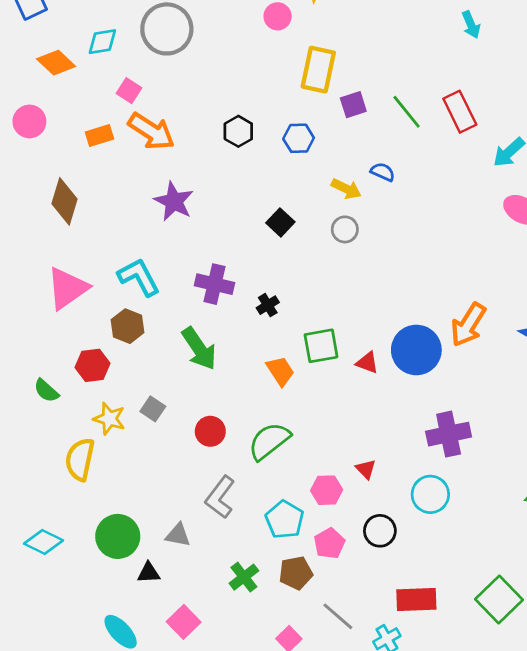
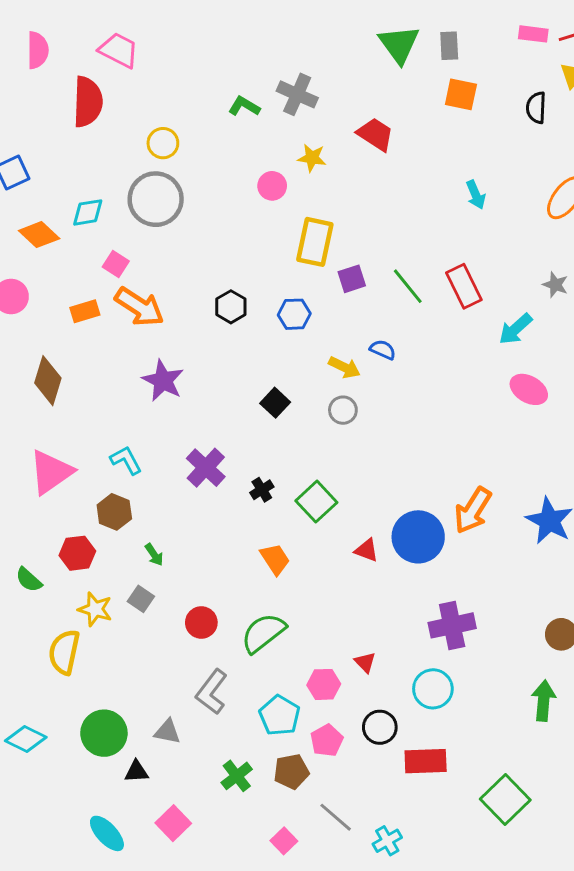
cyan L-shape: (139, 277) -> (126, 460), size x0.7
purple cross: (214, 284) -> (206, 468), turned 30
green square: (321, 346) -> (316, 502), moved, turned -33
green arrow: (199, 349) -> (154, 555), moved, size x0.5
red rectangle: (416, 599) -> (426, 761), moved

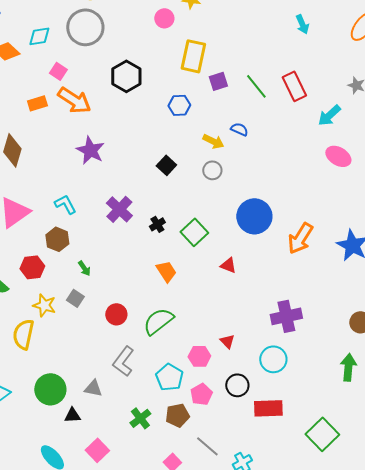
black hexagon: (231, 307) -> (126, 76), moved, size x1.4
blue circle: (418, 537) -> (254, 216), moved

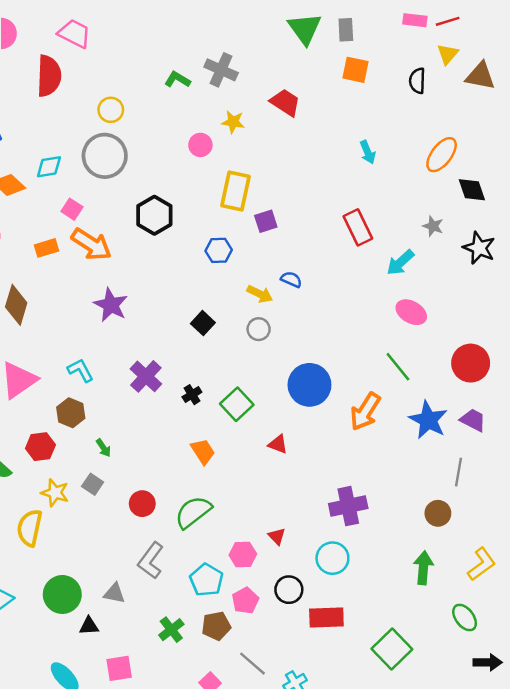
green line: (256, 86) -> (398, 367), moved
pink square: (97, 450) -> (119, 668), turned 35

